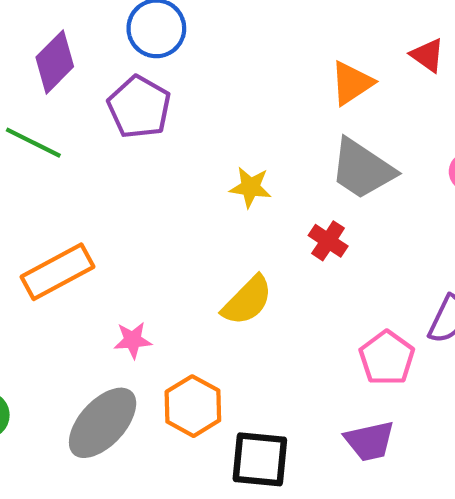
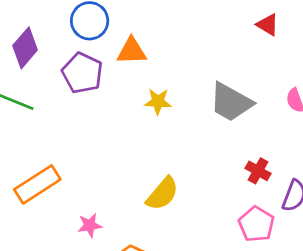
orange triangle: (352, 83) -> (132, 51), moved, turned 36
yellow star: (250, 187) -> (158, 102), moved
red cross: (328, 241) -> (258, 171), moved

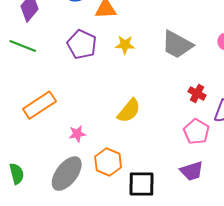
purple pentagon: (82, 73) -> (82, 44), moved

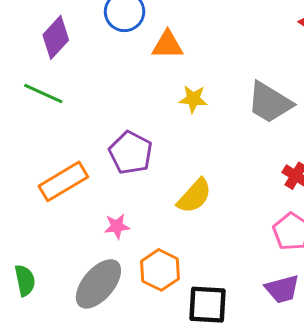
purple pentagon: (82, 44) -> (131, 153), moved

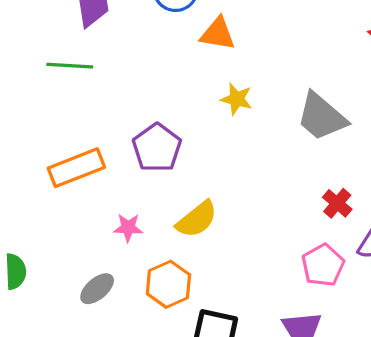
green line: (43, 93) -> (70, 66), turned -30
yellow semicircle: (194, 196) -> (197, 219), moved
gray ellipse: (98, 284) -> (97, 289), size x0.6

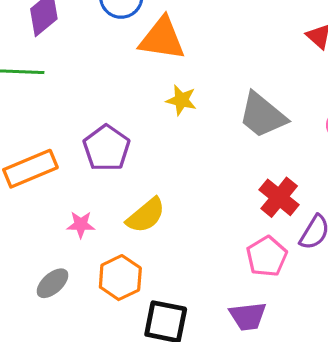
orange triangle: (218, 34) -> (162, 39), size x1.4
red cross: (337, 203) -> (279, 197), size x1.4

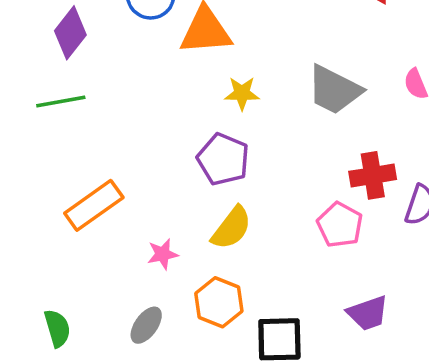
purple pentagon: (107, 148) -> (223, 159), moved
red cross: (279, 197) -> (373, 175), turned -36
pink pentagon: (267, 256) -> (340, 225), moved

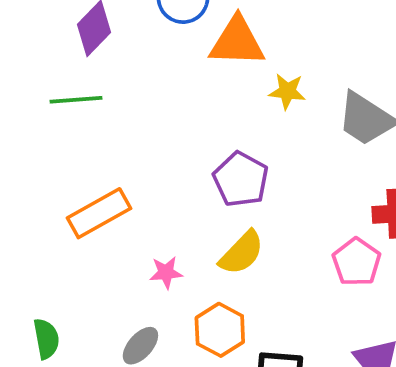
yellow star: (242, 93) -> (287, 91), moved

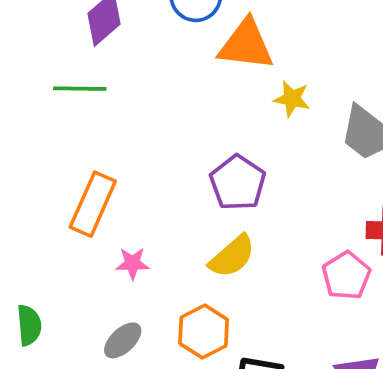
orange rectangle: (99, 213) -> (93, 204), turned -42
pink star: (166, 273) -> (132, 263), moved

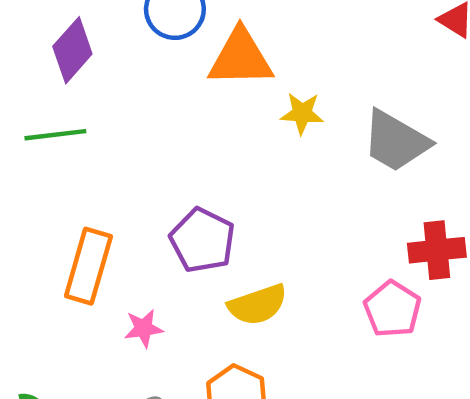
purple pentagon: (238, 183) -> (202, 240), moved
yellow semicircle: (232, 256) -> (258, 305), turned 30

